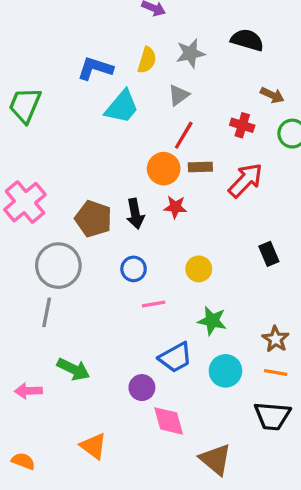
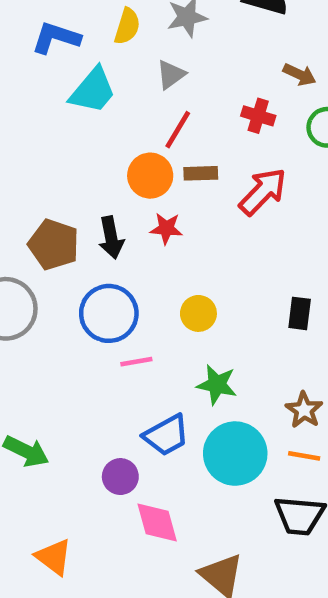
black rectangle: (269, 254) -> (300, 313), moved, turned 30
blue circle: (134, 269) -> (109, 313), size x1.6
cyan circle: (225, 371) -> (235, 454), size x1.4

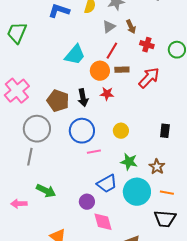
brown arrow: (300, 74) -> (131, 27), moved, turned 40
cyan trapezoid: (93, 91) -> (75, 55), moved
brown star: (304, 410) -> (157, 167), moved

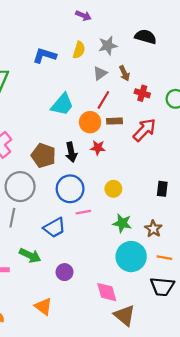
blue trapezoid: (107, 184) -> (55, 228), moved
purple circle: (87, 202) -> (65, 272), moved
pink diamond: (103, 222) -> (107, 292), moved

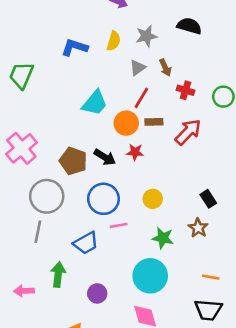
black arrow: (71, 152) -> (105, 157), turned -48
black rectangle: (162, 189) -> (208, 199), turned -40
brown star: (153, 229) -> (198, 228), moved
green arrow: (30, 255) -> (58, 275), turned -110
cyan circle: (131, 257) -> (150, 276), moved

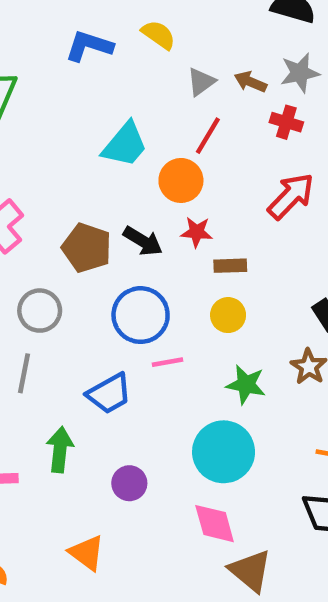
gray star: (146, 36) -> (300, 73), moved
yellow semicircle: (114, 41) -> (159, 35), turned -72
brown arrow: (165, 68) -> (250, 82), turned 138
brown rectangle: (154, 122) -> (230, 266), moved
gray circle: (47, 196) -> (40, 311), size x0.7

